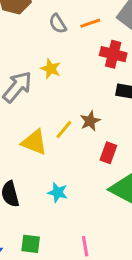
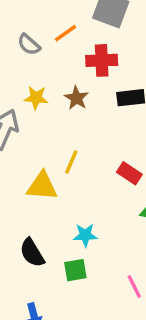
brown star: (90, 121) -> (76, 98), moved
red rectangle: (108, 153) -> (129, 173), turned -60
green square: (31, 244) -> (75, 270), moved

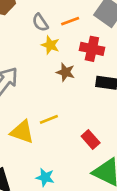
yellow star: (36, 98) -> (50, 45), moved
brown star: (76, 98) -> (65, 72), turned -30
yellow line: (71, 162) -> (49, 119), turned 30

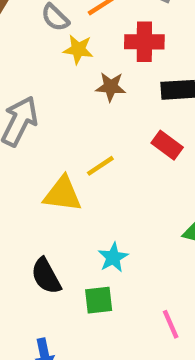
red rectangle: (91, 140) -> (167, 145), moved
cyan star: (45, 177) -> (113, 257), turned -30

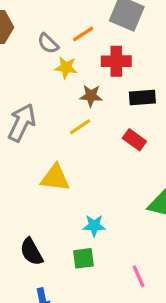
yellow line: (100, 166) -> (80, 127), moved
cyan star: (113, 257) -> (94, 226), turned 30
black semicircle: (46, 276) -> (31, 252), moved

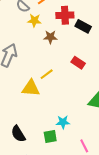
black rectangle: (142, 97) -> (83, 26), moved, turned 35
yellow line: (80, 127) -> (47, 74), moved
cyan star: (94, 226) -> (63, 122), moved

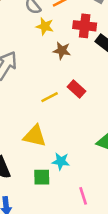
red rectangle: (78, 63) -> (77, 89), moved
yellow triangle: (31, 88) -> (35, 136), moved

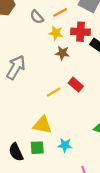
yellow star: (45, 26) -> (56, 33), moved
green square: (42, 177) -> (37, 148), moved

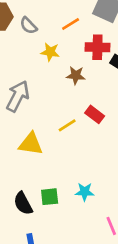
gray semicircle: (37, 17) -> (28, 26), moved
yellow star: (56, 33) -> (50, 52), moved
yellow triangle: (42, 125) -> (31, 144), moved

